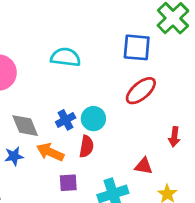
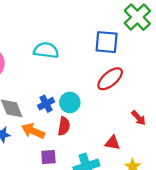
red arrow: (174, 137) -> (139, 118), turned -49

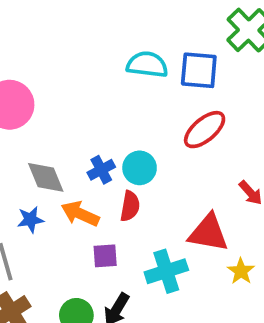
cyan semicircle: (46, 50) -> (147, 65), moved
red triangle: (112, 143) -> (208, 233), size x1.6

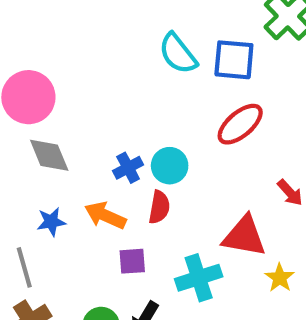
cyan semicircle: (147, 65) -> (178, 54), turned -135
gray diamond: (46, 177) -> (49, 155), moved

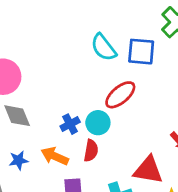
red ellipse: (240, 124) -> (120, 95), moved

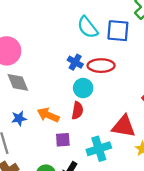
red ellipse: (120, 95) -> (101, 66), turned 40
blue cross: (70, 124) -> (75, 62), moved, turned -32

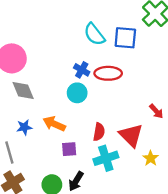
cyan circle: (83, 88) -> (77, 93), moved
red semicircle: (77, 111) -> (99, 132), moved
red triangle: (124, 126) -> (131, 135), turned 35

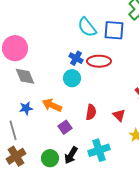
red triangle: (131, 135) -> (119, 115), size x0.6
purple square: (69, 149) -> (65, 127), turned -32
cyan cross: (106, 158) -> (99, 150), moved

